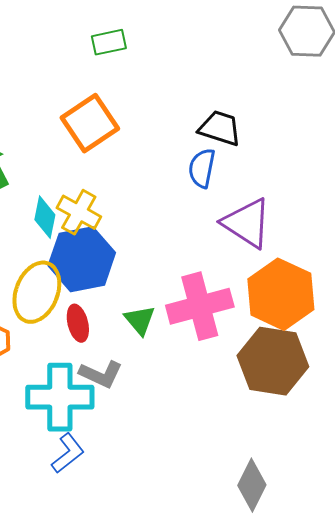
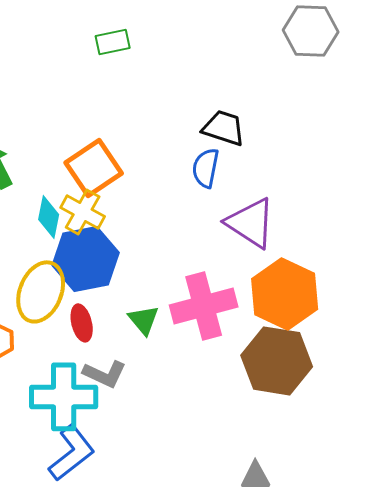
orange square: (90, 123) -> (94, 168), moved
blue L-shape: (68, 453) -> (72, 453), size x1.4

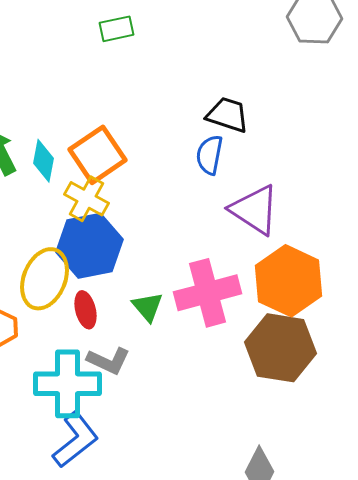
cyan diamond: (49, 217) -> (44, 161), moved

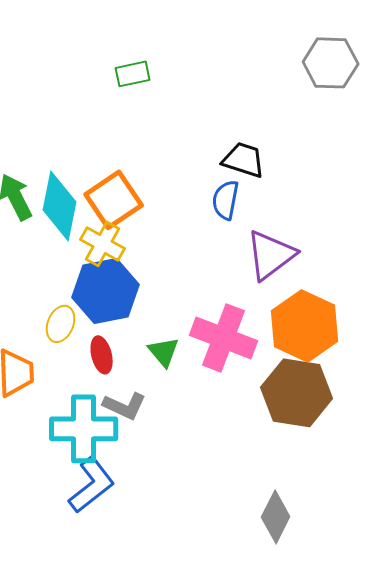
cyan diamond: (44, 161) -> (60, 206), size x1.6
purple triangle: (254, 210) -> (271, 255), turned 50
yellow ellipse: (44, 279) -> (61, 324), size x0.6
pink cross: (208, 293) -> (224, 338), turned 36

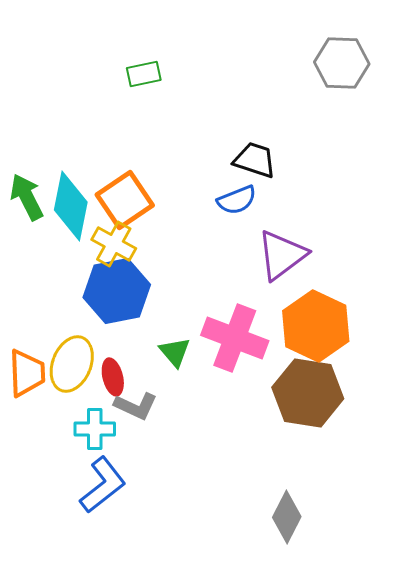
blue semicircle: (226, 200) -> (237, 200), turned -123
yellow ellipse: (61, 324) -> (72, 364), moved, size x1.5
red ellipse: (102, 355) -> (113, 377), moved
cyan cross: (84, 429) -> (95, 429), size x0.6

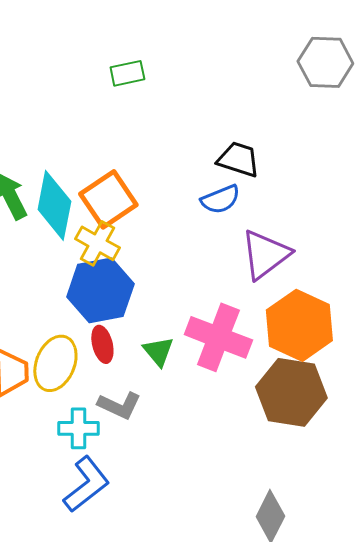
red ellipse: (113, 377) -> (102, 344), moved

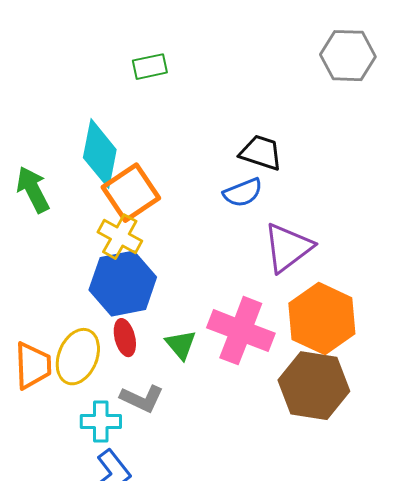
cyan diamond: (54, 205) -> (100, 154), moved

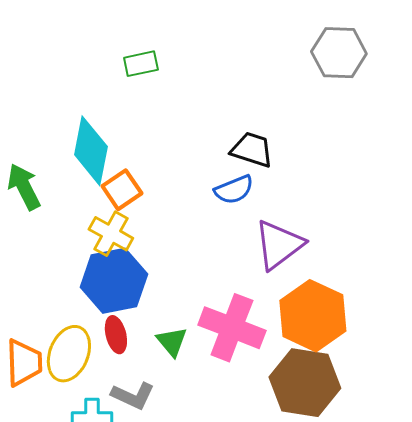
orange square: (131, 193) -> (122, 190), size x0.7

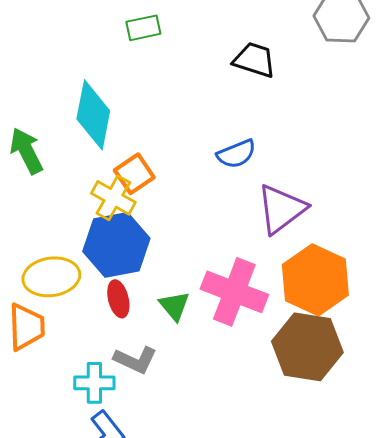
black trapezoid: (252, 150) -> (254, 60), moved
orange square: (122, 190) -> (134, 174), moved
yellow ellipse: (69, 354) -> (51, 277), moved, turned 60

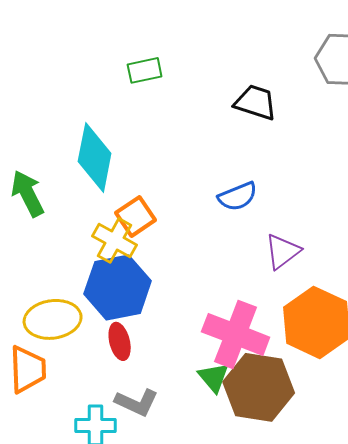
purple triangle: (281, 209) -> (283, 251), size x0.7
green triangle: (174, 306) -> (214, 377), moved
brown hexagon: (307, 347) -> (259, 387), moved

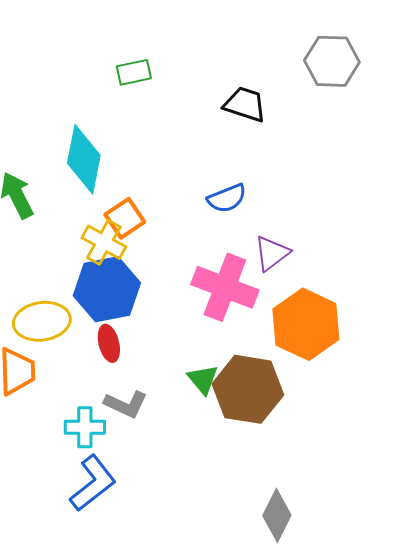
pink cross: (236, 334) -> (225, 287), moved

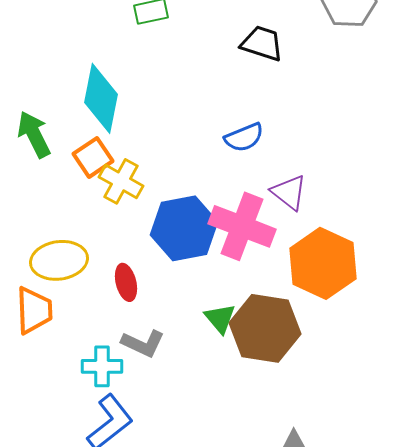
orange square: (125, 218) -> (93, 157), moved
purple triangle: (272, 253) -> (289, 192), turned -45
blue hexagon: (107, 289) -> (184, 228), moved

